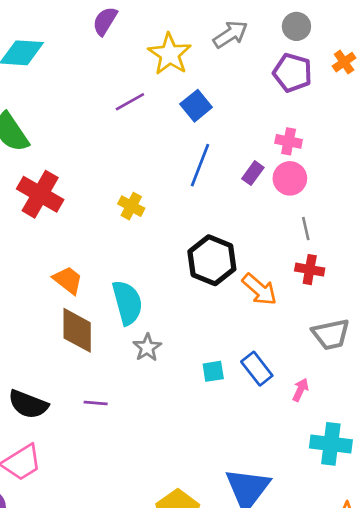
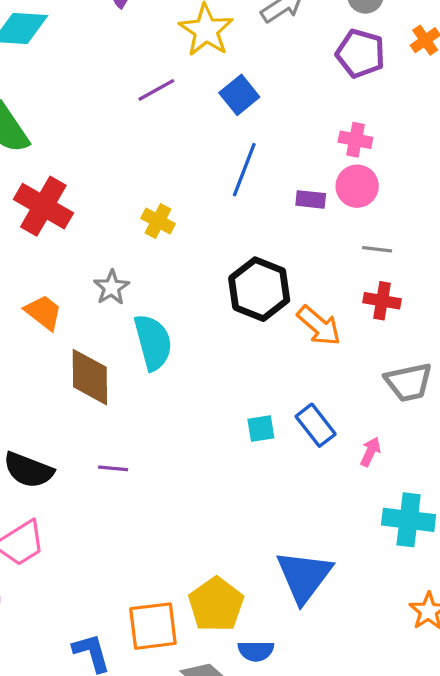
purple rectangle: (253, 173) -> (311, 199), moved, turned 60
gray line: (306, 229) -> (377, 249), turned -70
orange trapezoid: (68, 280) -> (43, 312), moved
gray star: (147, 348) -> (111, 287), moved

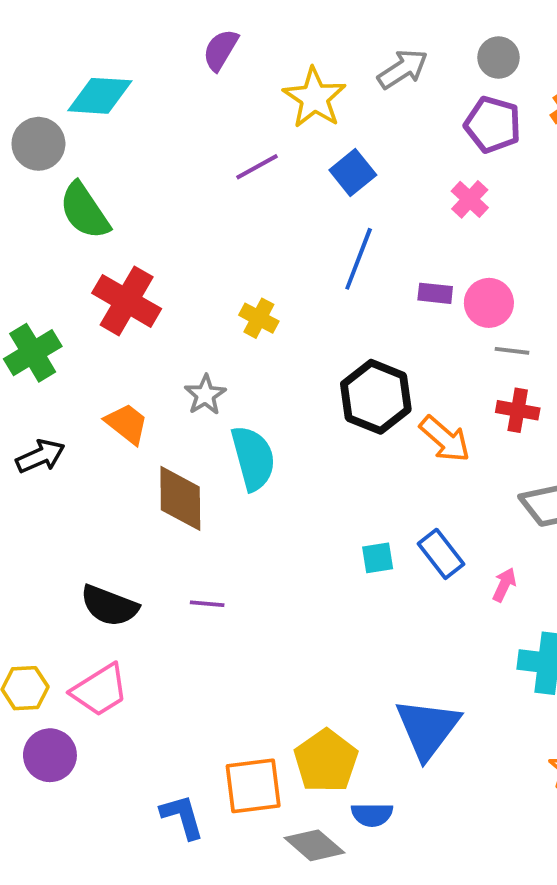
pink cross: (355, 140) -> (470, 199), moved, turned 32
pink circle: (357, 186) -> (489, 303), moved

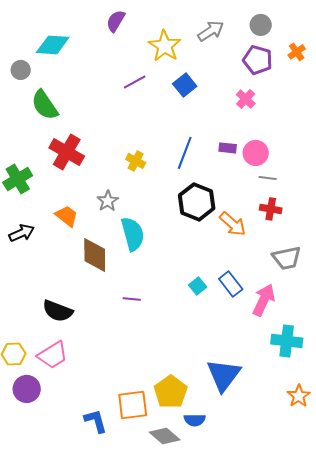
gray circle: (38, 144) -> (21, 70), size x0.7
blue line: (359, 259) -> (185, 153), moved
cyan square: (378, 558) -> (198, 286), turned -30
pink arrow: (504, 585) -> (264, 300), size x1.8
purple line: (207, 604) -> (132, 299), moved

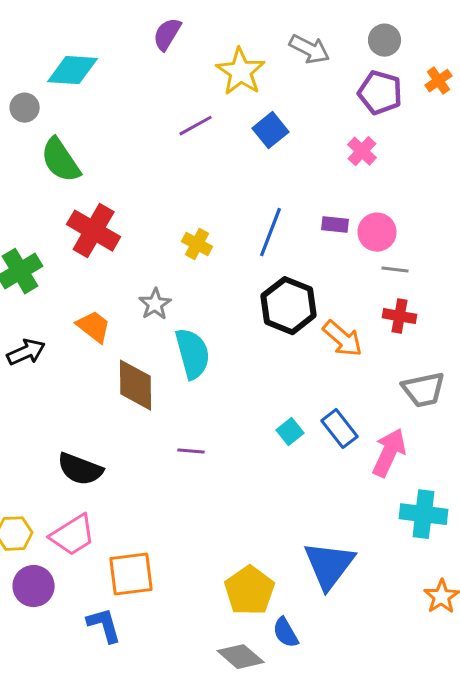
gray arrow: (211, 31) -> (310, 49), turned 60
orange square: (133, 405) -> (131, 574), moved
blue semicircle: (195, 420) -> (286, 633), turned 60
blue L-shape: (96, 421) -> (104, 625), moved

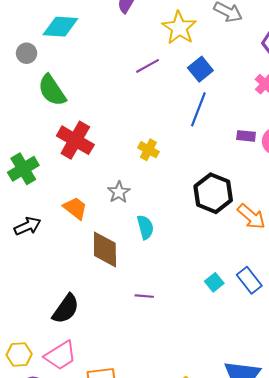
blue line: (271, 232) -> (198, 109), moved
cyan semicircle: (193, 354) -> (145, 227), size x0.7
black semicircle: (80, 469) -> (66, 309), turned -76

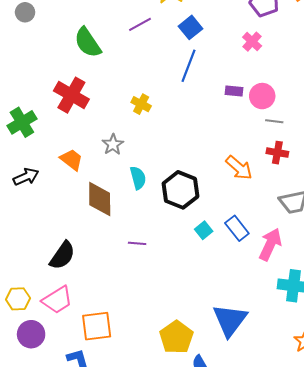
green semicircle: (52, 90) -> (88, 43), moved
black hexagon: (213, 193) -> (180, 190), moved

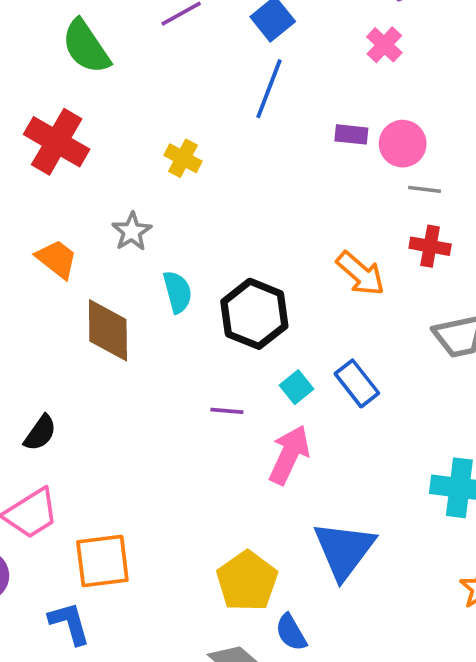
purple line: (137, 243) -> (227, 411), moved
pink arrow: (270, 244) -> (289, 455), moved
black semicircle: (62, 255) -> (40, 433), size x0.7

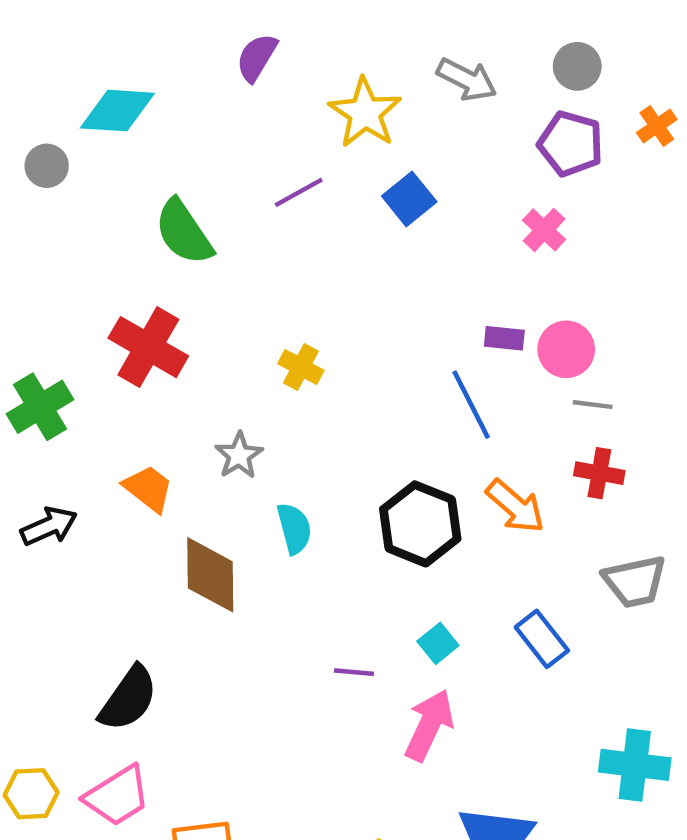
blue line: (269, 89) -> (471, 405), moved, turned -48
black hexagon: (254, 314) -> (420, 524), moved
blue rectangle: (357, 383) -> (542, 639), moved
black semicircle: (40, 433) -> (128, 699), size x1.5

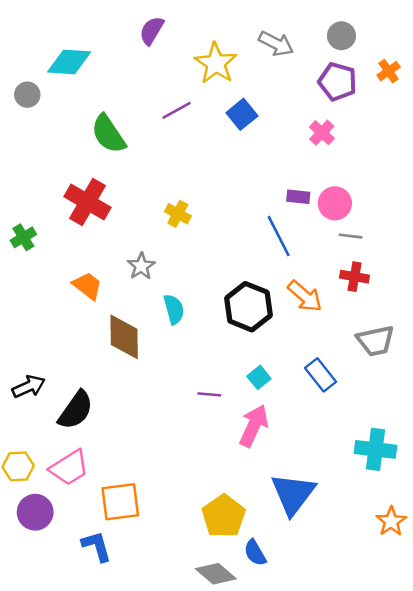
green cross: (40, 407) -> (23, 237), size x0.7
black arrow: (49, 526) -> (29, 387), moved

